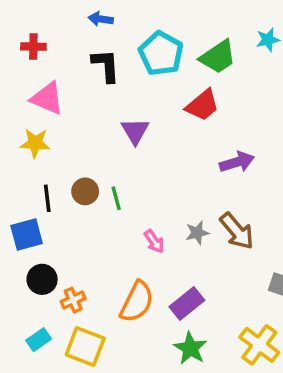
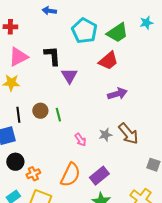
black L-shape: (106, 66) -> (52, 56), moved
pink triangle: (47, 98) -> (18, 57), turned -50
purple arrow: (237, 162) -> (117, 94), moved

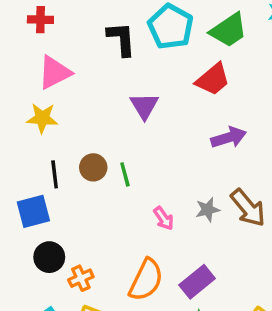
black L-shape: (52, 56) -> (121, 39), moved

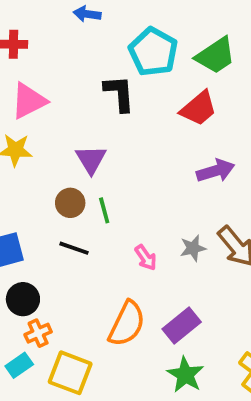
black L-shape: (121, 39) -> (119, 93), moved
purple triangle: (144, 106) -> (91, 159), moved
black line: (55, 174) -> (74, 248), moved, turned -64
orange cross: (81, 278) -> (38, 333), moved

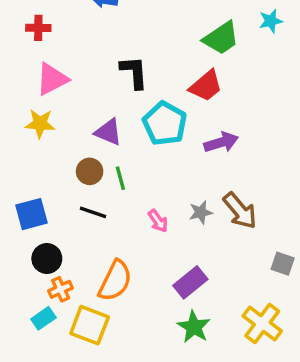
cyan pentagon: (153, 52) -> (165, 124), moved
purple triangle: (91, 159) -> (108, 132), turned -36
orange semicircle: (127, 324) -> (115, 281), moved

